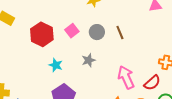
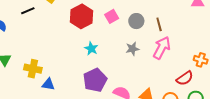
gray star: (89, 60) -> (132, 49), moved
pink arrow: (126, 77) -> (162, 48), moved, turned 45

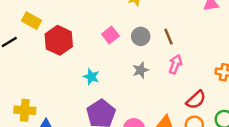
red hexagon: (82, 16) -> (59, 40), moved
pink arrow: (162, 48) -> (175, 64), size x0.7
red semicircle: (185, 78) -> (196, 100), moved

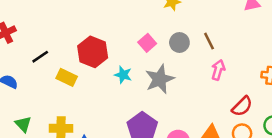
yellow rectangle: (31, 21) -> (67, 77), moved
gray star: (141, 70) -> (160, 79), moved, size x1.6
cyan star: (91, 77) -> (123, 75), moved

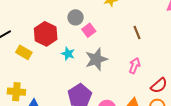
gray circle: (179, 43) -> (76, 17), moved
pink arrow: (218, 70) -> (135, 66), moved

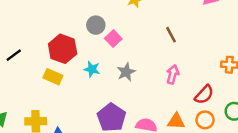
yellow rectangle: (24, 52) -> (53, 77), moved
gray star: (96, 59) -> (126, 72), size x0.7

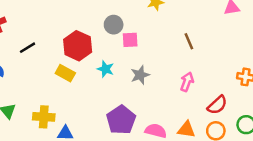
pink square: (113, 39) -> (130, 40), turned 35

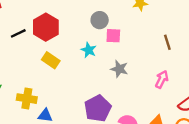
red hexagon: (78, 46) -> (46, 27), moved
cyan star: (106, 69) -> (89, 50), moved
gray star: (140, 75) -> (119, 69), turned 30

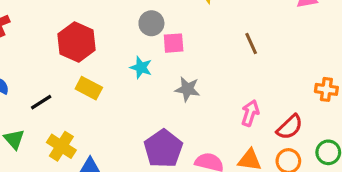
black line: (18, 33) -> (41, 102), moved
pink arrow: (162, 79) -> (250, 113), moved
yellow cross: (27, 99) -> (61, 146), turned 30

